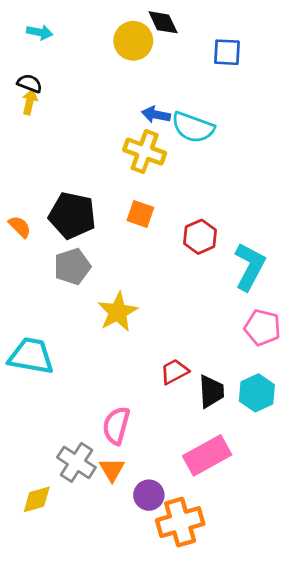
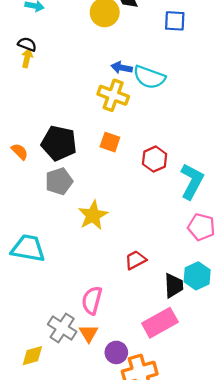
black trapezoid: (211, 391) -> (174, 285), moved

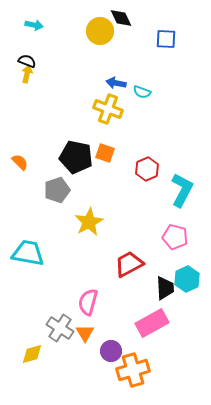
cyan semicircle: (149, 77) -> (142, 92), size x0.6
black pentagon: (59, 143) -> (76, 157), moved
pink pentagon: (201, 227) -> (175, 237), moved
red trapezoid: (135, 260) -> (129, 264), size x1.4

